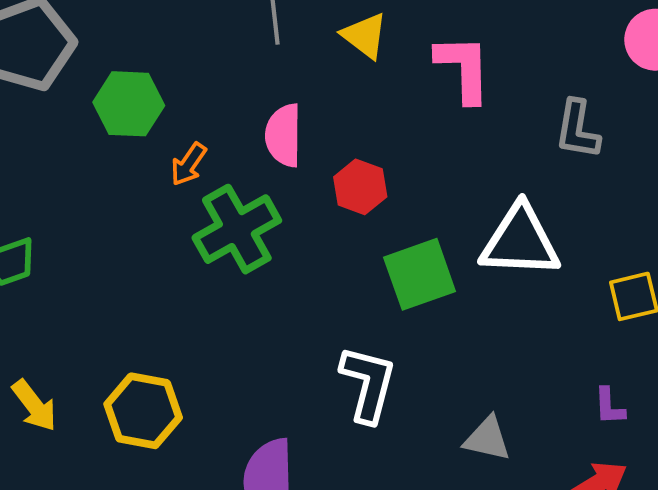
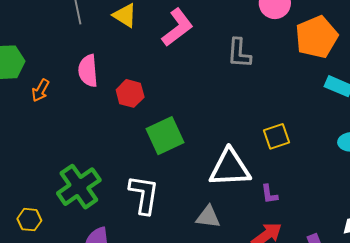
pink L-shape: (463, 68) -> (177, 27), turned 60
green cross: (237, 229) -> (79, 187), moved
white triangle: (520, 241) -> (230, 168), moved
yellow hexagon: (143, 411) -> (29, 220), size x0.6

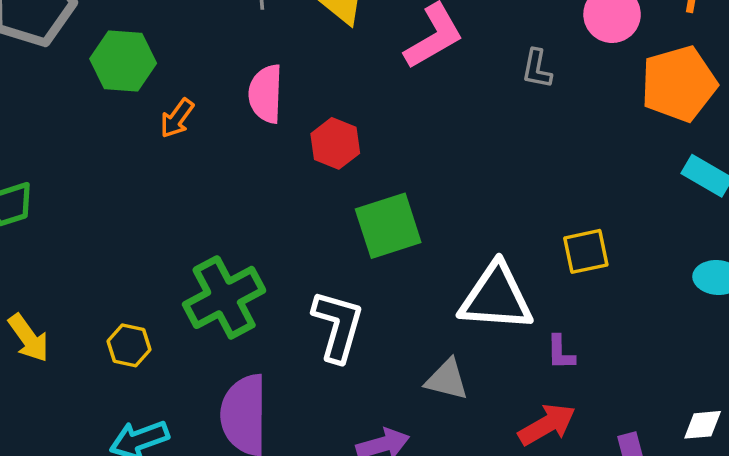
gray L-shape: (239, 53) -> (537, 69), moved, size x0.7

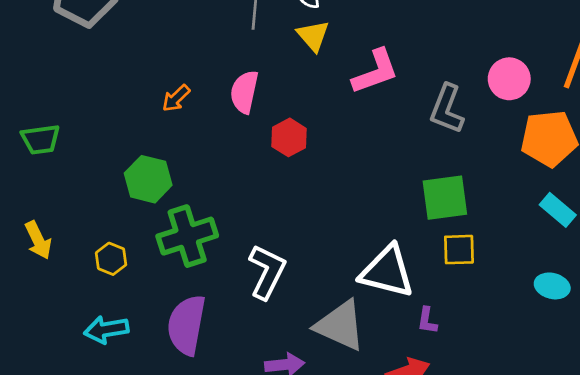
green hexagon: (123, 61) -> (148, 179), moved
gray L-shape: (537, 69) -> (447, 109), size x1.6
green square: (388, 226) -> (445, 198), moved
gray triangle: (447, 380) -> (340, 326), size x1.6

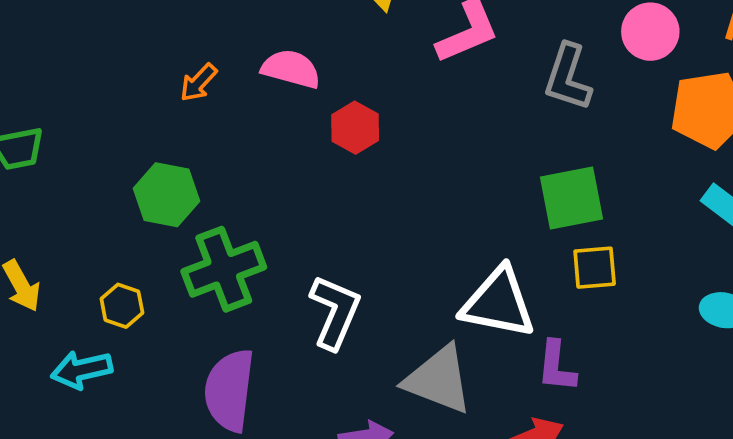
pink semicircle: (244, 92) -> (291, 69), turned 96
purple L-shape: (427, 321) -> (557, 366), size x1.4
cyan arrow: (106, 330) -> (82, 370), moved

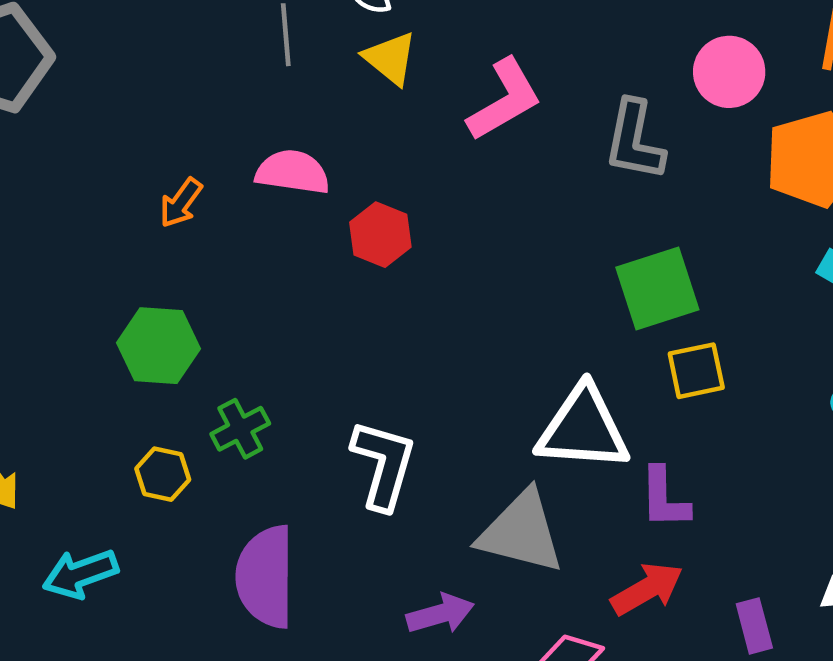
green cross: (224, 269) -> (240, 429), size x0.6
yellow hexagon: (122, 306) -> (163, 474), moved

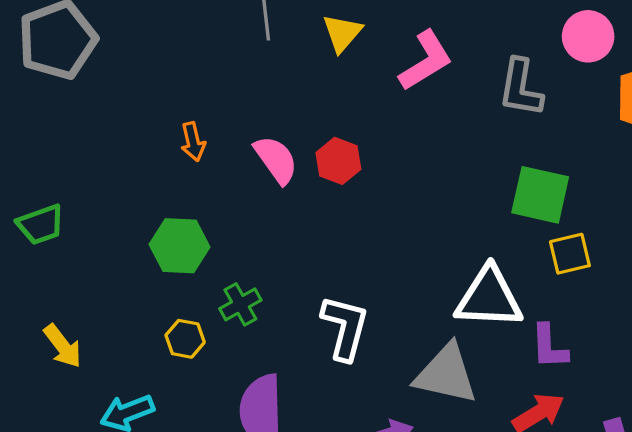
yellow triangle: (390, 58) -> (342, 33), turned 33
pink semicircle: (293, 172) -> (276, 160), moved, turned 48
orange arrow: (181, 203) -> (193, 142), turned -48
green square: (657, 289) -> (540, 195), turned 32

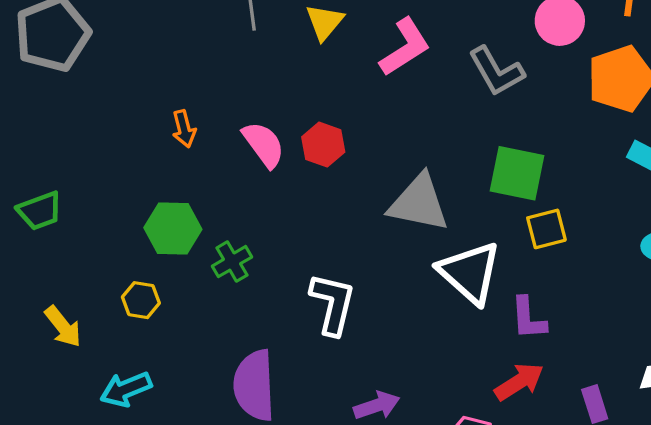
gray L-shape: (521, 88) -> (496, 71), turned -38
white triangle: (489, 298) -> (470, 273), turned 40
green cross: (240, 304) -> (232, 262), moved
yellow hexagon: (185, 339) -> (141, 300), moved
gray triangle: (446, 374) -> (419, 203), moved

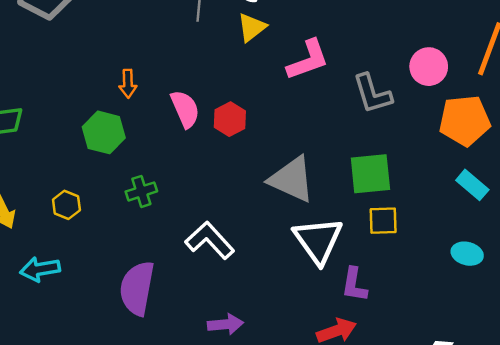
green square: (517, 173) -> (370, 174), turned -30
green hexagon: (173, 229) -> (104, 132), moved
white L-shape: (333, 304) -> (210, 240), turned -69

